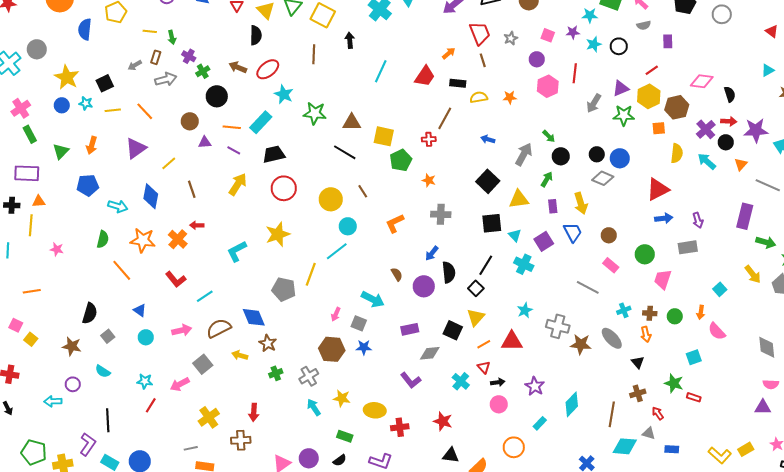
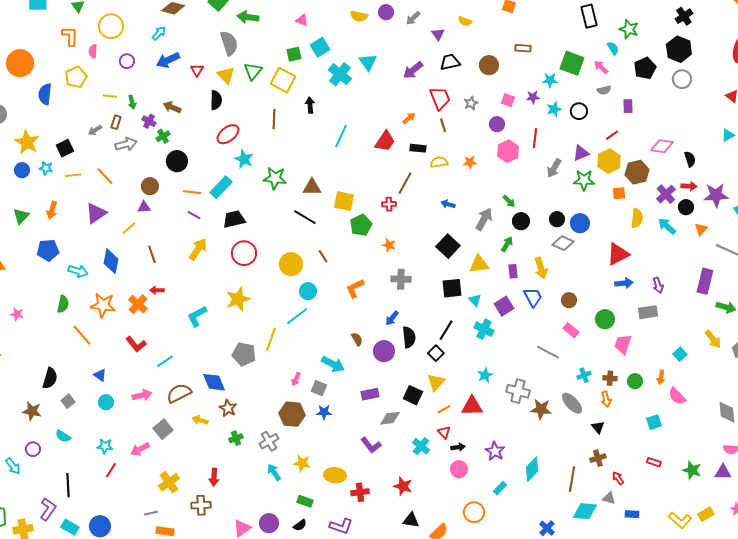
brown arrow: (238, 67) -> (172, 107), moved
purple triangle: (205, 142) -> (144, 207), moved
green star: (674, 383) -> (692, 470), moved
cyan arrow: (53, 401) -> (13, 466), turned -126

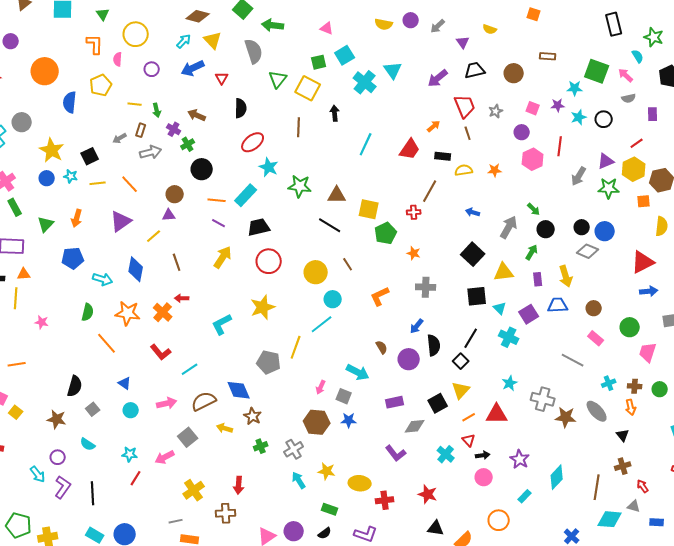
yellow triangle: (226, 75) -> (213, 40), moved
blue trapezoid: (533, 297) -> (558, 305), turned -65
black square: (413, 395) -> (438, 403), turned 36
purple L-shape: (48, 509) -> (63, 487), moved

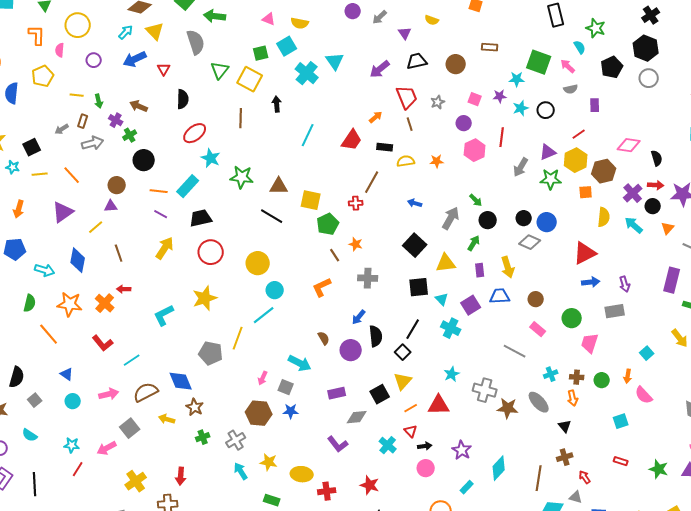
yellow semicircle: (384, 24) -> (300, 23), moved
brown line: (348, 264) -> (335, 255), moved

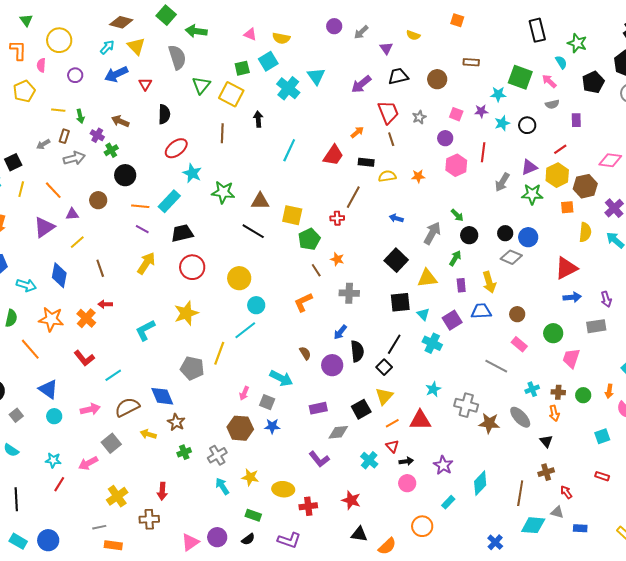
yellow line: (40, 174) -> (21, 189), turned -70
purple triangle: (111, 206) -> (72, 214), moved
blue triangle: (67, 374) -> (48, 389), size x1.5

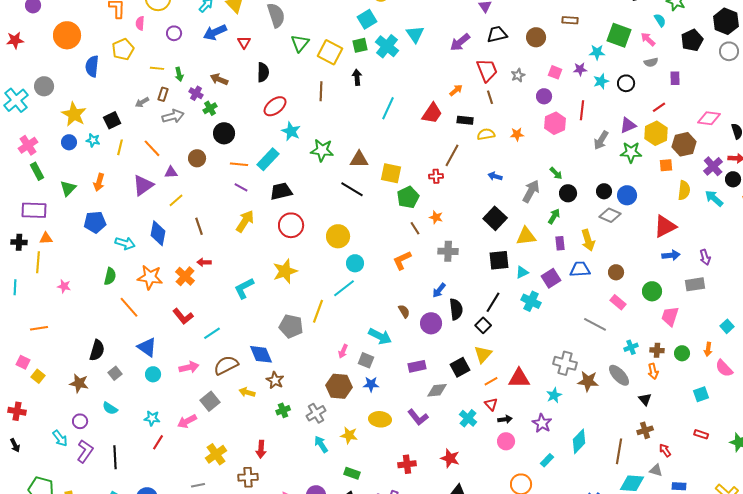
green square: (242, 68) -> (360, 45), moved
cyan triangle: (423, 314) -> (522, 272), turned 48
cyan star: (433, 389) -> (554, 395), moved
yellow ellipse: (283, 489) -> (380, 419), moved

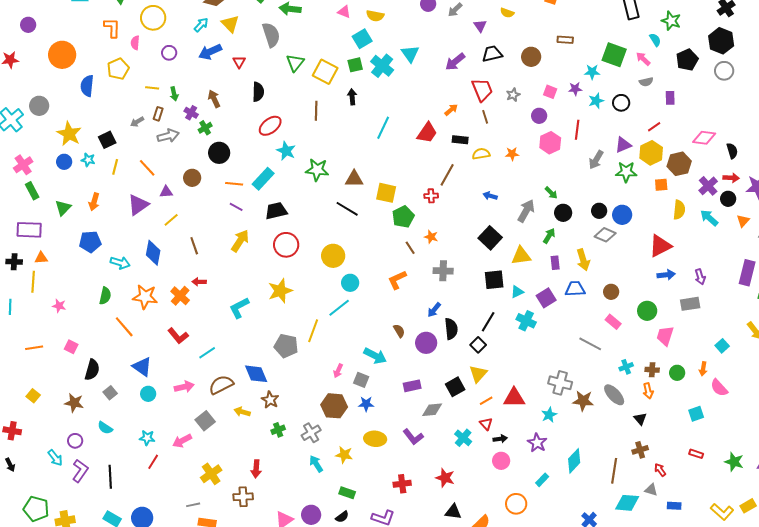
brown arrow: (219, 79) -> (214, 99), turned 42
pink square: (23, 362) -> (71, 347), moved

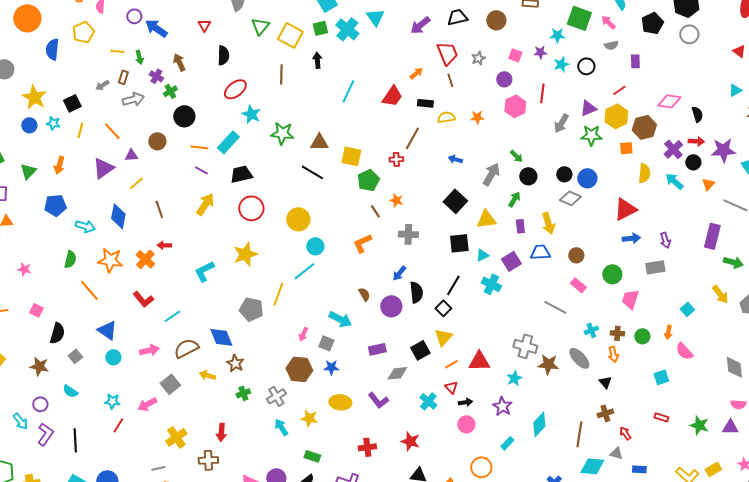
blue arrow: (210, 52) -> (156, 28), moved, turned 60

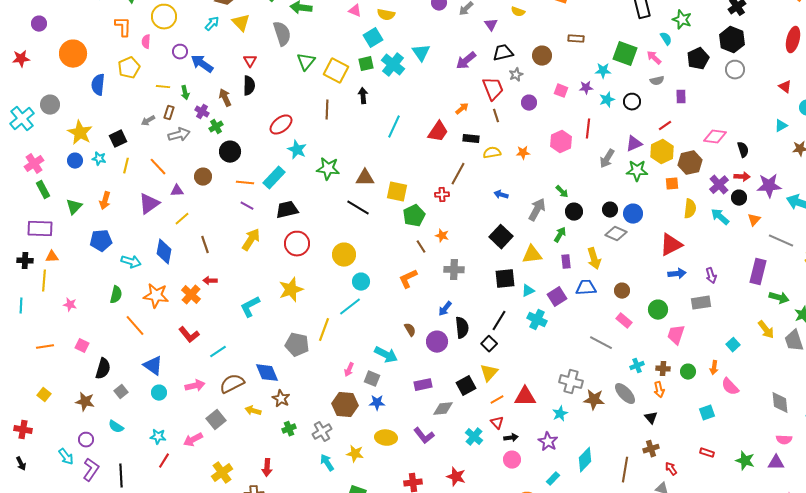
black semicircle: (223, 55) -> (249, 86), moved
gray star: (478, 58) -> (516, 75), moved
purple circle: (504, 79) -> (529, 103), moved

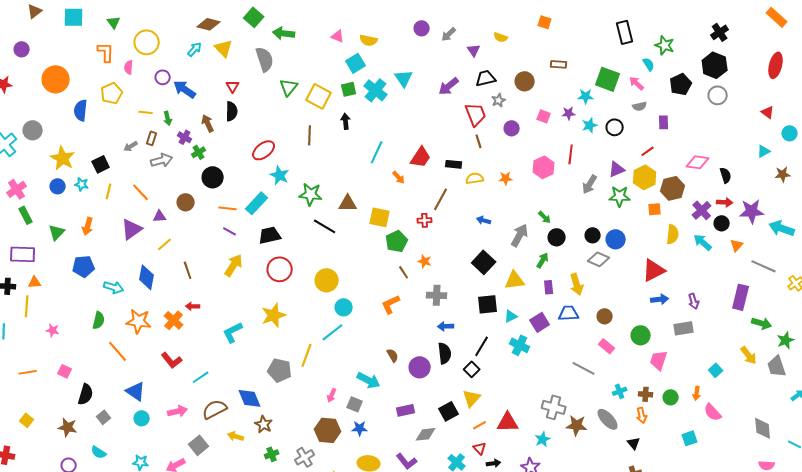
orange arrow: (462, 109) -> (399, 177), moved, turned 88
black line: (358, 208) -> (325, 226), moved
blue arrow: (445, 309) -> (446, 326), moved, turned 49

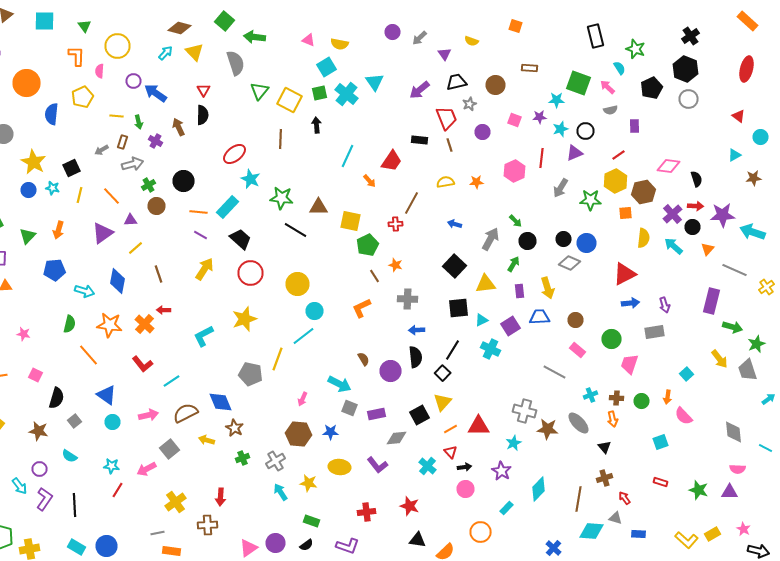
green cross: (199, 152) -> (148, 185), moved
black rectangle: (454, 164) -> (420, 140), moved
purple triangle: (617, 169) -> (574, 153), moved
black trapezoid: (270, 235) -> (240, 239), turned 55
gray square: (355, 404) -> (350, 408), moved

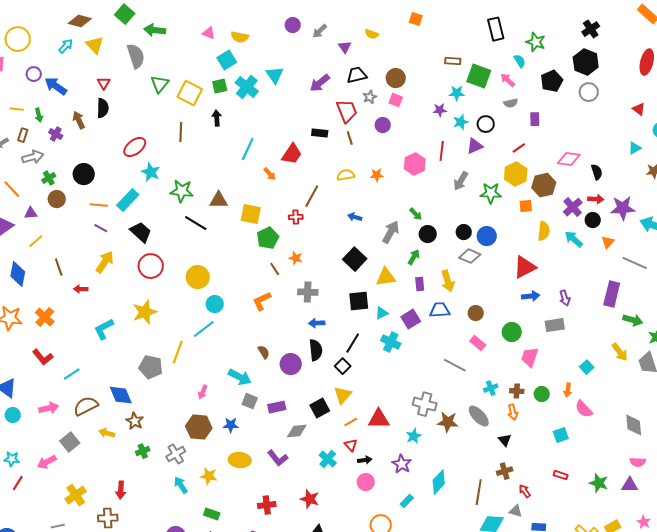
brown rectangle: (530, 68) -> (453, 61), moved
pink square: (514, 120) -> (396, 100), moved
red arrow: (164, 310) -> (81, 289), moved

